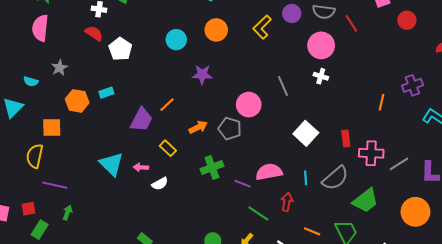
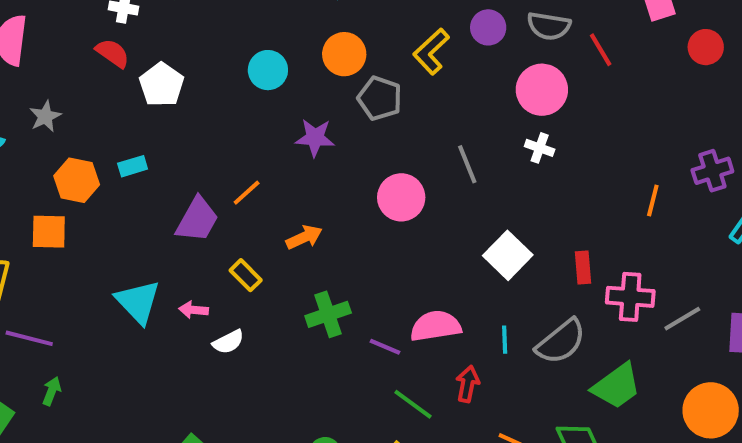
orange square: (52, 128) -> (49, 232), moved
gray pentagon: (230, 129) -> (380, 98), moved

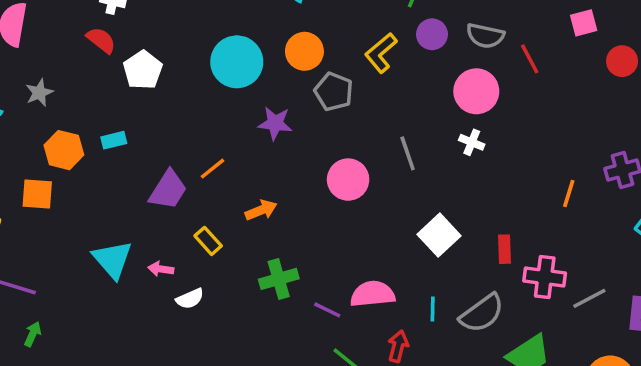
cyan circle: (268, 70) -> (237, 62), size x1.5

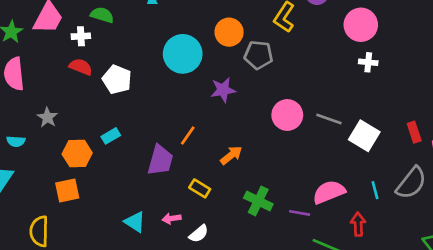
gray line: (408, 153) -> (329, 119), moved, turned -35
cyan triangle: (112, 259) -> (135, 222), size x0.7
green cross: (279, 279) -> (258, 201), turned -32

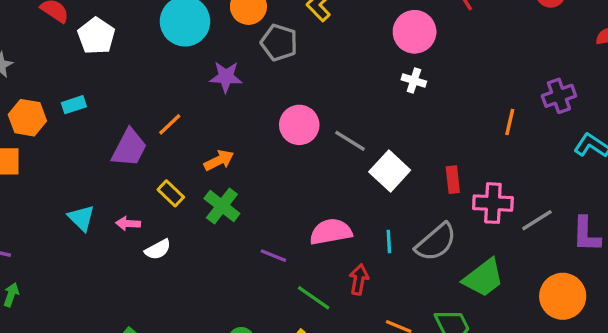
green cross: (258, 201) -> (222, 206), moved
purple line: (300, 213) -> (273, 256), moved

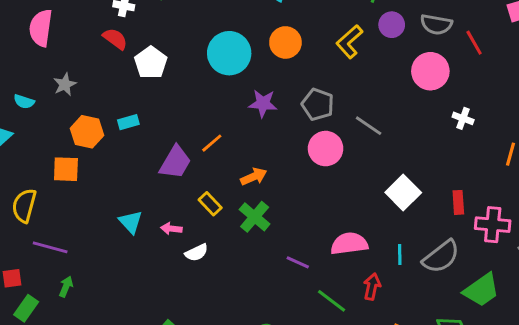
gray pentagon: (279, 43) -> (318, 104), moved
white cross: (414, 81) -> (463, 118), moved
gray line: (350, 141) -> (369, 126), moved

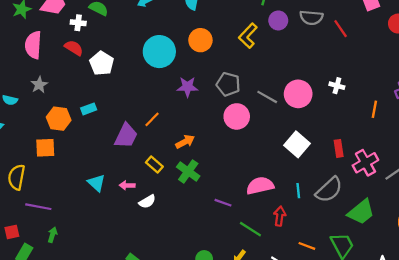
pink semicircle: (41, 28) -> (33, 45), moved
pink circle: (430, 71) -> (298, 94), moved
pink cross: (493, 225) -> (365, 163), turned -30

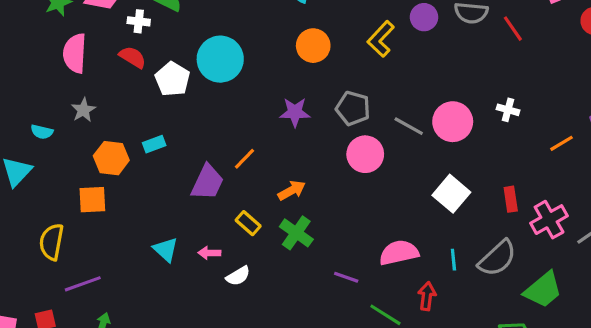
cyan circle: (159, 52) -> (220, 59), moved
orange line: (374, 109) -> (561, 143), turned 49
purple line: (38, 207) -> (83, 284), turned -30

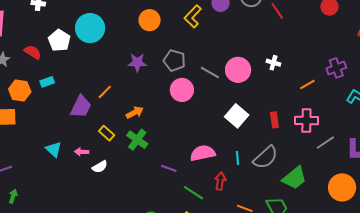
red semicircle: (133, 57) -> (33, 52), moved
pink cross: (549, 220) -> (306, 121), moved, turned 30

